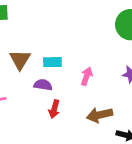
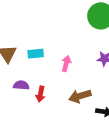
purple semicircle: (43, 85) -> (21, 85), moved

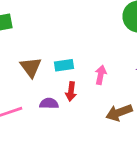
red arrow: (40, 94) -> (71, 91), moved

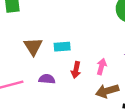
pink arrow: (101, 75) -> (102, 67), moved
red arrow: (71, 91) -> (76, 70), moved

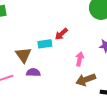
brown triangle: (33, 46) -> (23, 55), moved
red arrow: (76, 70) -> (61, 34), moved, turned 40

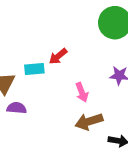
pink arrow: (80, 59) -> (82, 92), turned 144

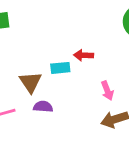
red arrow: (58, 56) -> (84, 55), turned 42

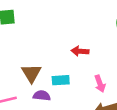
cyan rectangle: (60, 68) -> (61, 80), moved

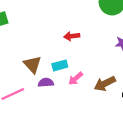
pink arrow: (100, 84) -> (76, 78), moved, turned 80

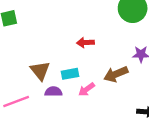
brown arrow: (105, 84) -> (116, 74), moved

